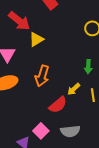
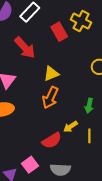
yellow triangle: (36, 39) -> (51, 74), moved
orange arrow: (42, 76) -> (50, 98), moved

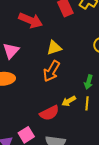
red arrow: (25, 48) -> (31, 20), turned -30
yellow line: (89, 136) -> (87, 103), moved

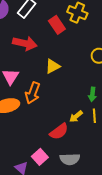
orange arrow: (51, 71) -> (33, 93), moved

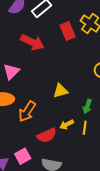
yellow triangle: (53, 66) -> (60, 91), moved
orange arrow: (33, 93) -> (27, 111), moved

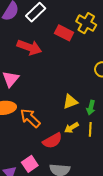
red rectangle: (68, 31) -> (64, 33), turned -36
yellow triangle: (60, 91) -> (70, 102), moved
orange arrow: (27, 111) -> (30, 118), turned 105

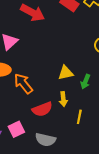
yellow arrow: (72, 128) -> (63, 99), turned -72
yellow line: (90, 129) -> (79, 117), moved

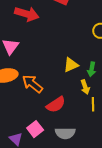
yellow arrow: (63, 99) -> (85, 87), moved

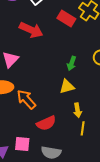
green arrow: (92, 69) -> (72, 63), moved
pink square: (35, 129) -> (22, 144), turned 35

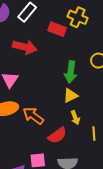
green arrow: (72, 63) -> (71, 72), size x1.5
yellow arrow: (78, 110) -> (75, 118), moved

